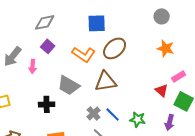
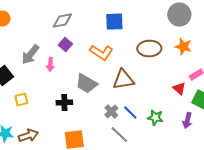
gray circle: (162, 16) -> (179, 15), size x1.5
brown ellipse: (115, 48) -> (149, 49), moved, turned 40

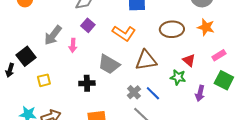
red triangle: (179, 89) -> (189, 60), moved
green star: (155, 118) -> (178, 77), moved
purple arrow: (187, 121) -> (200, 93), moved

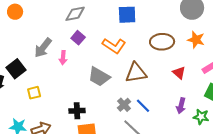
green star: (178, 77) -> (201, 117), moved
black cross: (87, 83) -> (77, 111), moved
purple arrow: (200, 93) -> (181, 106), moved

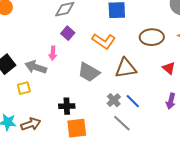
gray arrow: (43, 48) -> (36, 67), moved, turned 70

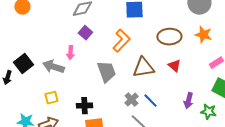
orange L-shape: (104, 41) -> (121, 41), turned -80
red triangle: (169, 68) -> (174, 66), moved
gray trapezoid: (89, 72) -> (106, 72), turned -140
yellow square: (24, 88) -> (51, 98), moved

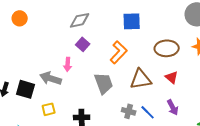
black square: (23, 64) -> (26, 89), moved, turned -36
gray cross: (131, 100) -> (129, 111), turned -32
purple arrow: (188, 101) -> (173, 107), moved, turned -42

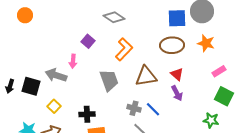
gray diamond: (80, 20) -> (114, 17), moved, turned 45
blue square: (132, 21) -> (177, 18), moved
purple arrow: (173, 107) -> (177, 93), moved
yellow square: (49, 109) -> (54, 106), turned -32

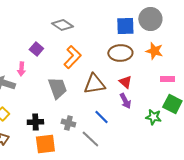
pink rectangle: (219, 71) -> (167, 79), turned 32
gray cross: (134, 108) -> (68, 123), moved
green star: (211, 120) -> (153, 117), moved

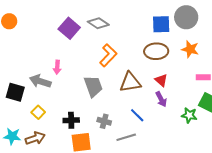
purple square: (36, 49) -> (69, 28), moved, size x1.5
gray line: (90, 139) -> (126, 137), turned -60

